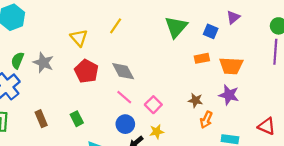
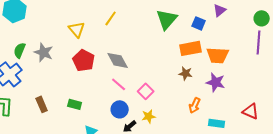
orange rectangle: (202, 58) -> (191, 48), size x1.5
brown star: (195, 100) -> (186, 73), moved
green rectangle: (77, 119) -> (75, 104), turned -48

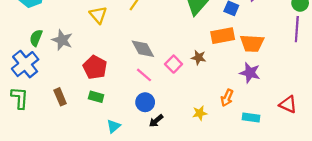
red pentagon: (84, 60) -> (95, 67), moved
brown star: (186, 73) -> (199, 57), moved
pink square: (146, 91) -> (174, 64), moved
yellow star: (149, 116) -> (200, 113), moved

